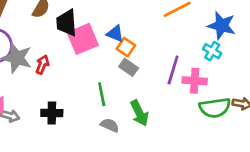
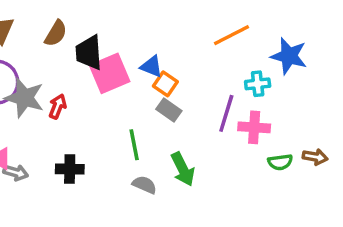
cyan cross: (212, 51) -> (258, 84), moved, turned -36
green semicircle: (215, 108) -> (280, 162), size x0.6

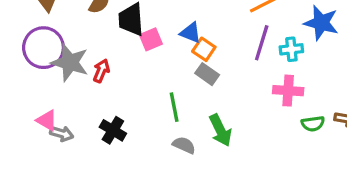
pink square: (110, 73) -> (151, 39), size x0.6
purple line: (226, 113) -> (262, 43), moved
black cross: (70, 169) -> (113, 130), turned 30

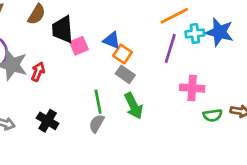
cyan cross: (291, 49) -> (195, 33), moved
green arrow: (220, 130) -> (133, 106), moved
gray semicircle: (184, 145) -> (97, 124), moved, turned -84

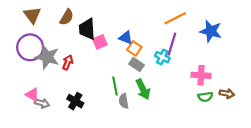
cyan cross: (195, 33) -> (162, 57), moved, turned 32
pink cross: (192, 88) -> (201, 75), moved
gray semicircle: (97, 124) -> (124, 101), moved, turned -40

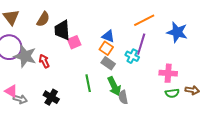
blue triangle: (126, 38) -> (108, 36), moved
red arrow: (68, 62) -> (44, 61), turned -48
gray semicircle: (124, 101) -> (123, 97), moved

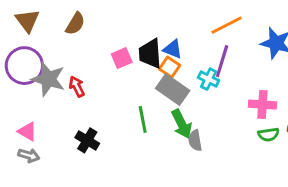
black trapezoid: (62, 30) -> (150, 54), moved
gray rectangle: (108, 63) -> (173, 90), size x1.5
gray arrow: (20, 99) -> (29, 155), moved

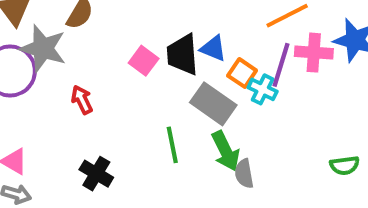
pink square: (122, 58) -> (144, 61), turned -30
orange square: (170, 67) -> (242, 73), moved
gray star: (48, 79) -> (43, 48), moved
pink cross: (262, 105) -> (314, 53), moved

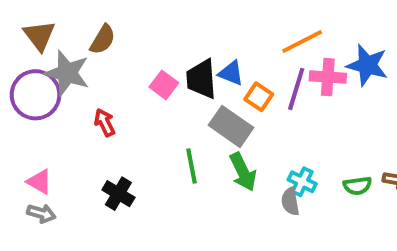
cyan cross: (263, 89) -> (302, 182), moved
gray semicircle: (244, 174) -> (290, 201), moved

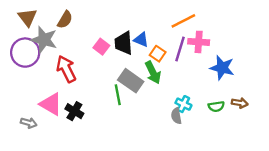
blue star: (367, 65) -> (222, 68), moved
red arrow: (105, 122) -> (66, 69), size x1.6
gray rectangle: (231, 126) -> (131, 81), moved
green arrow: (243, 172) -> (153, 72), moved
pink triangle: (39, 182) -> (51, 104), moved, size x1.5

